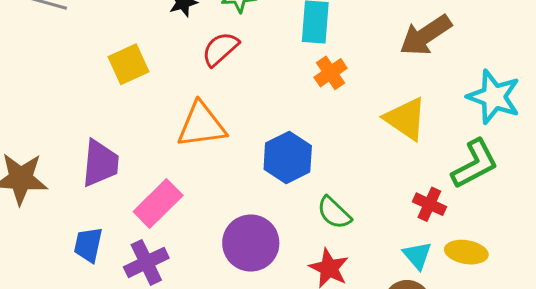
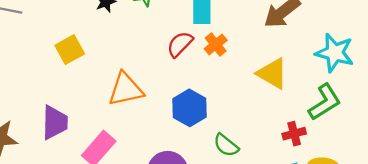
red semicircle: (220, 49) -> (180, 44), moved
red cross: (429, 204) -> (294, 134), turned -35

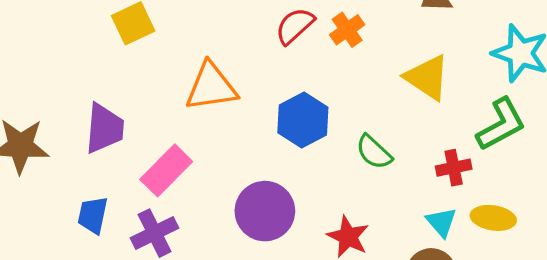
green semicircle: (226, 145) -> (374, 152), moved

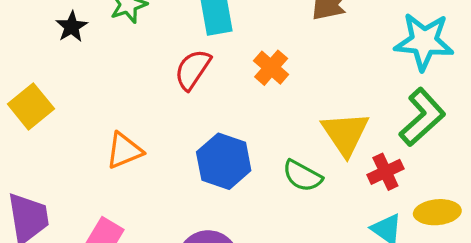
orange cross: (347, 30) -> (271, 68), moved
yellow triangle: (427, 77) -> (345, 134), moved, turned 36
orange triangle: (211, 87) -> (124, 151), size x0.7

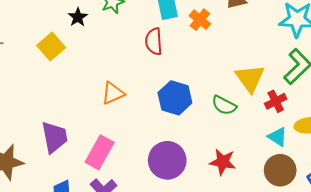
orange cross: (271, 68) -> (200, 20), moved
red semicircle: (193, 69) -> (154, 41), turned -36
yellow square: (31, 106) -> (51, 46), moved

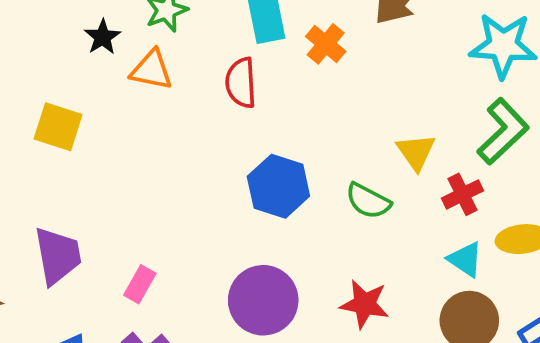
yellow square: (51, 46) -> (58, 127), moved, turned -32
yellow triangle: (250, 78) -> (416, 152), size x0.7
orange triangle: (113, 93) -> (152, 70), moved, turned 35
pink rectangle: (100, 152) -> (140, 284), size x0.6

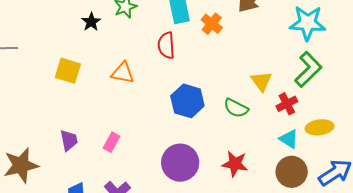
orange triangle: (152, 70) -> (123, 73), moved
purple trapezoid: (58, 256) -> (69, 140), size x0.7
pink rectangle: (140, 284) -> (112, 142), moved

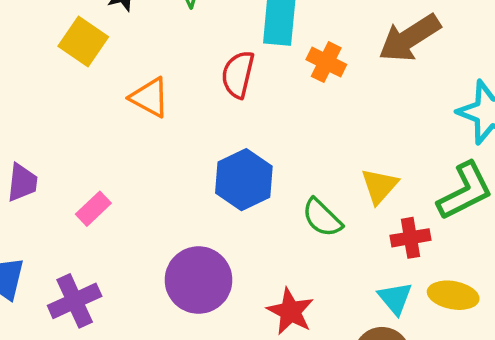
orange cross: (212, 24) -> (326, 62), turned -30
yellow square: (68, 71) -> (83, 42), moved

